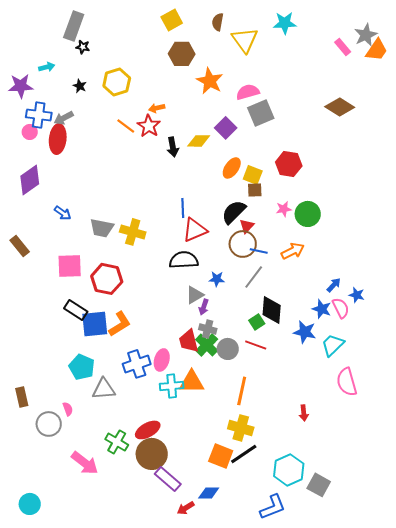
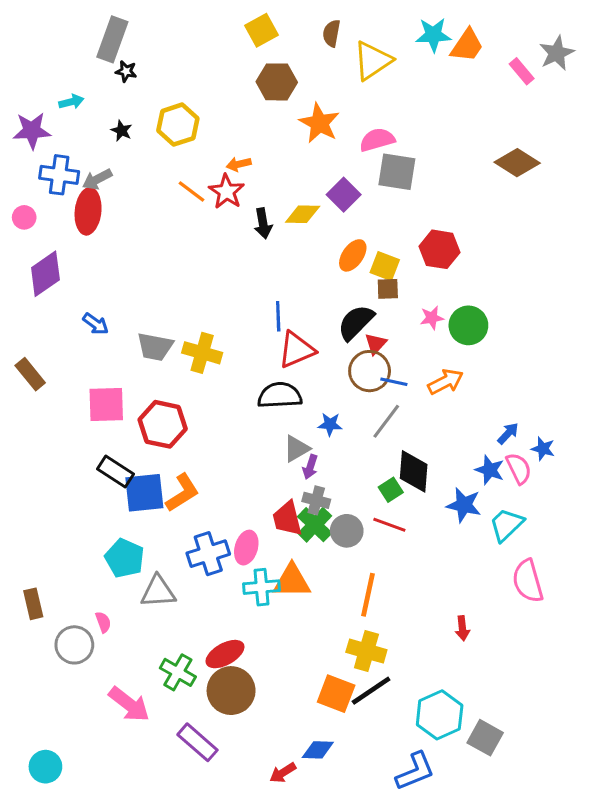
yellow triangle: (245, 40) -> (373, 61), turned 32
orange trapezoid: (377, 50) -> (467, 45), moved
gray square: (261, 113) -> (397, 172), turned 32
pink circle: (30, 132) -> (24, 217), moved
purple rectangle: (168, 479) -> (198, 742), moved

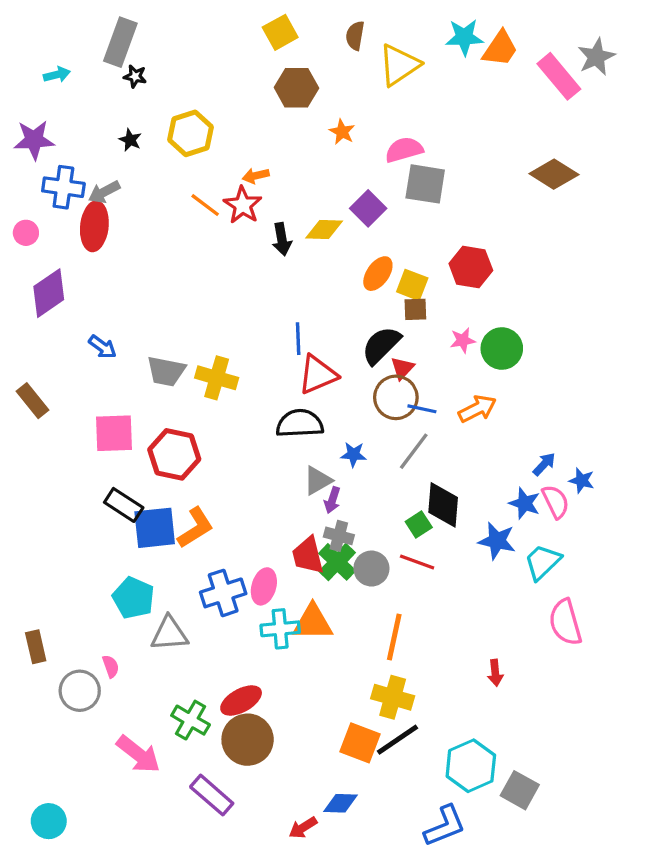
pink rectangle: (522, 71) -> (559, 76), size x1.6
cyan arrow: (71, 102) -> (57, 75), moved
orange star: (319, 123) -> (342, 132), size x0.6

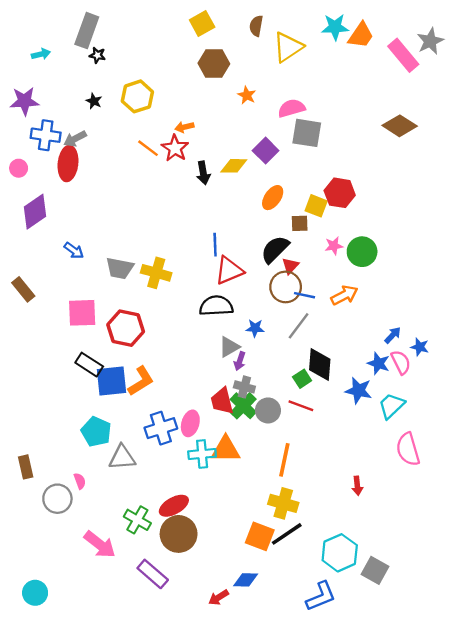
yellow square: (412, 285) -> (316, 206), moved

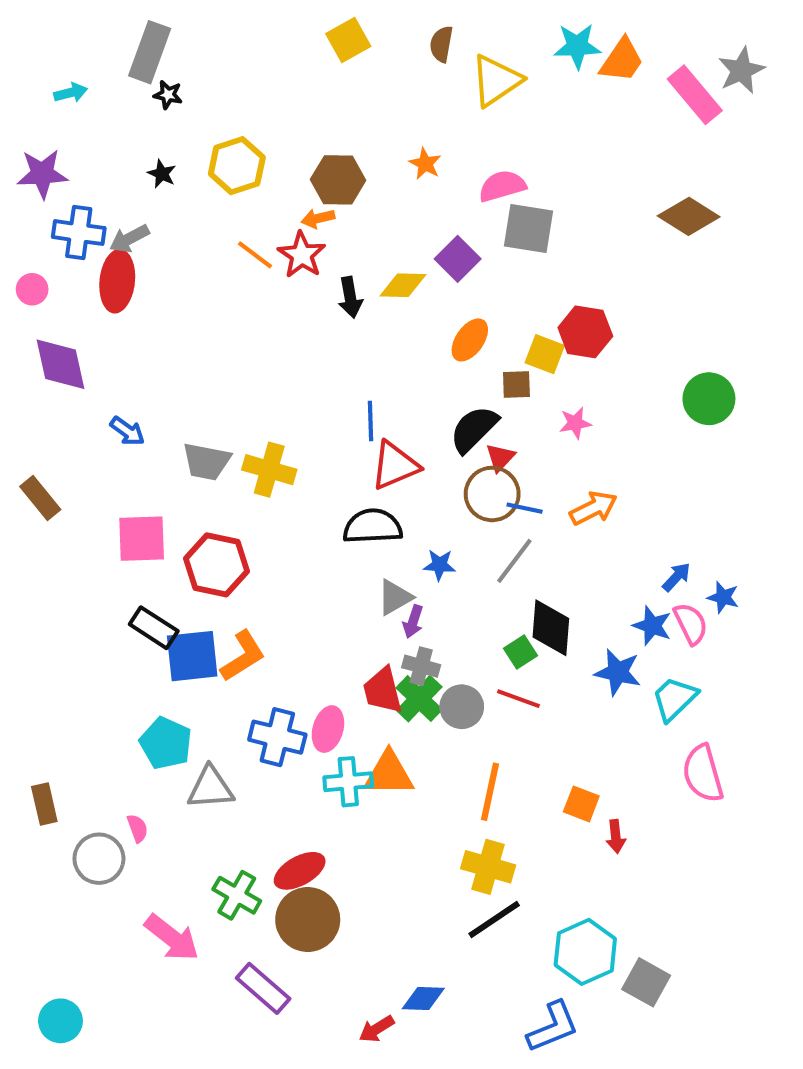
brown hexagon: (214, 63) -> (338, 180), moved
purple diamond: (35, 212) -> (60, 364), turned -68
green circle: (362, 252) -> (709, 399), moved
blue cross: (161, 428) -> (277, 737), turned 32
orange square: (260, 536) -> (581, 804), moved, size x0.7

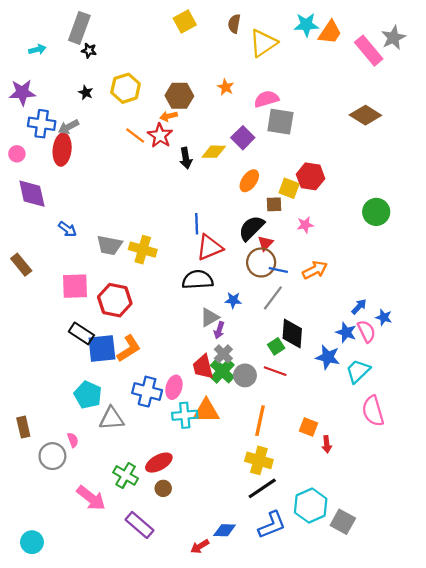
gray cross: (421, 666) -> (223, 354), turned 30
brown circle: (308, 919) -> (163, 488), size x0.5
blue L-shape: (553, 1027) -> (272, 525), moved

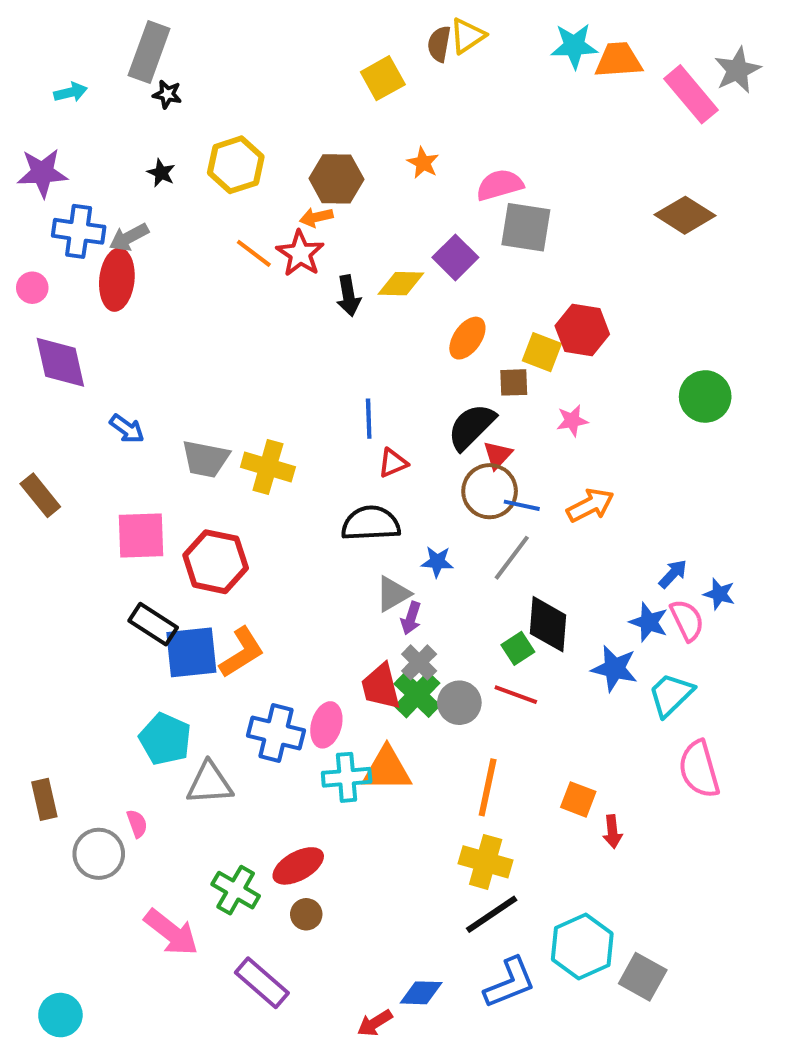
yellow square: (185, 22) -> (383, 78), moved
orange trapezoid: (330, 32) -> (619, 60), turned -128
yellow triangle: (263, 43) -> (467, 36), moved, size x0.7
red triangle: (209, 247) -> (393, 463), size x0.6

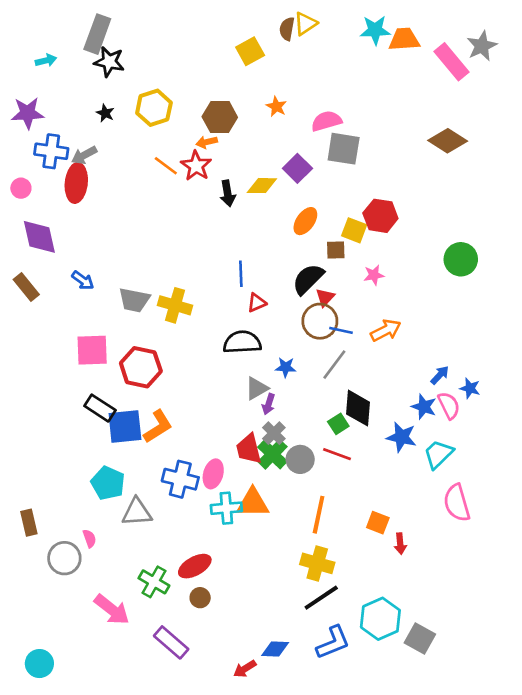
black star: (167, 94) -> (109, 62), size x1.6
brown rectangle: (40, 495) -> (26, 287), moved

